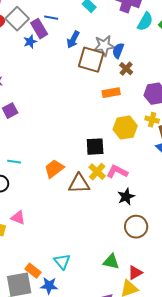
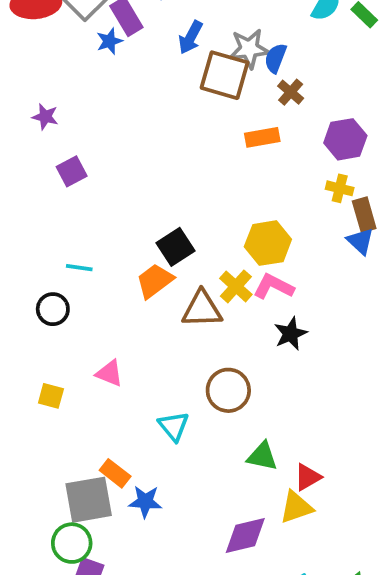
yellow hexagon: (125, 128) -> (268, 243), moved
black square: (95, 147) -> (175, 247), moved, turned -30
pink triangle: (18, 218) -> (109, 373), moved
brown circle: (136, 227) -> (228, 390), moved
cyan triangle: (62, 262) -> (174, 426), moved

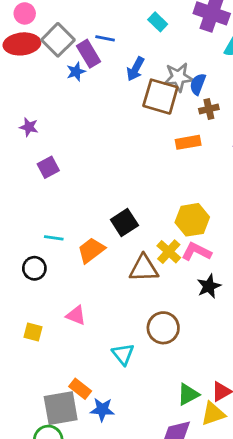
brown cross: (291, 92) -> (209, 109), turned 36
orange trapezoid: (155, 281) -> (91, 250), moved
green triangle: (262, 456) -> (188, 394), moved, turned -40

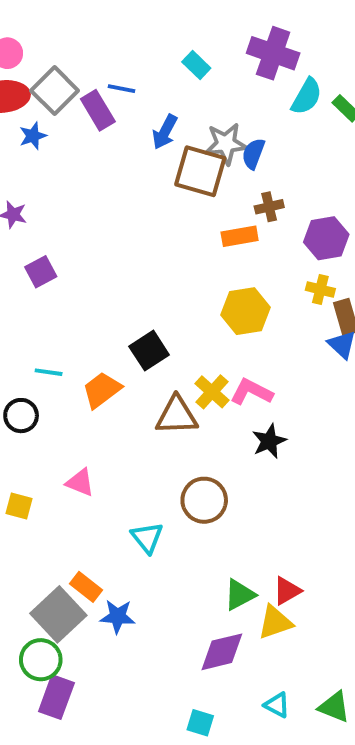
blue star: (76, 72) -> (33, 136), moved
brown cross: (209, 109) -> (269, 207), moved
yellow hexagon: (192, 220) -> (246, 311), moved
gray square: (61, 408) -> (58, 614), turned -33

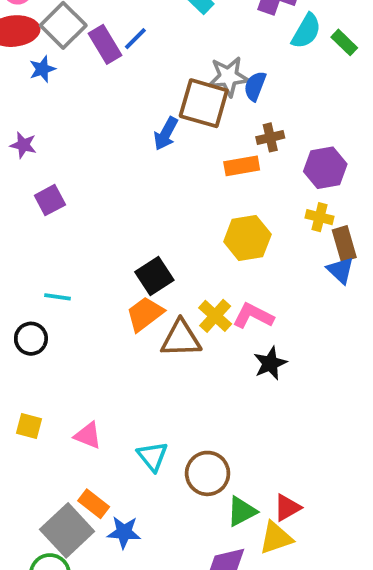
blue line: (121, 89) -> (135, 39), moved, turned -56
blue arrow: (165, 132) -> (166, 134), moved
orange trapezoid: (102, 390) -> (145, 314), moved
pink triangle: (80, 482) -> (88, 435), moved
brown circle: (204, 500) -> (208, 473), moved

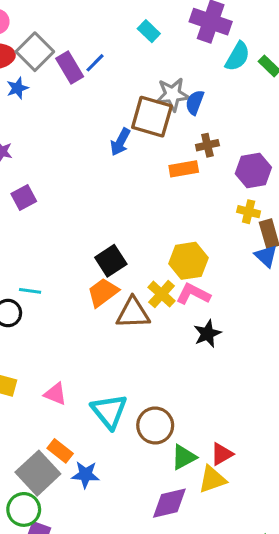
yellow hexagon: (247, 238) -> (188, 261), moved
cyan line: (58, 297) -> (30, 291), moved
cyan triangle: (152, 456) -> (109, 411), size x1.4

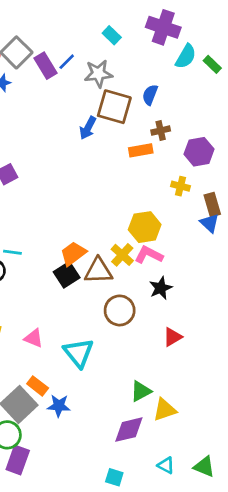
gray star: (173, 94) -> (98, 74), moved
yellow cross: (249, 212) -> (180, 186), moved
black square: (111, 261) -> (67, 275), moved
brown circle: (155, 426) -> (120, 310), moved
red triangle: (222, 454) -> (173, 337), moved

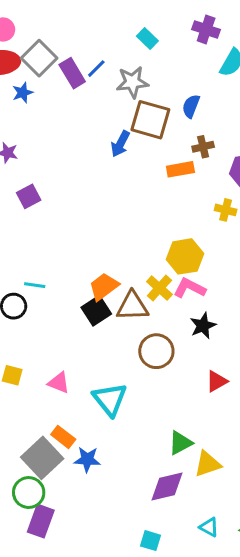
purple cross: (163, 27) -> (206, 29), size x0.7

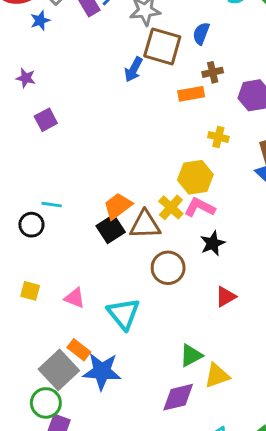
yellow cross: (226, 210) -> (218, 137), moved
blue star: (87, 459) -> (102, 371), size x1.5

